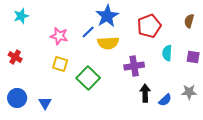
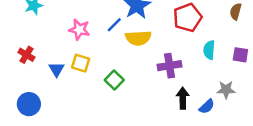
green square: (88, 78) -> (114, 80), size x0.7
gray star: (189, 92) -> (226, 90), moved
blue triangle: (45, 103) -> (57, 69), moved

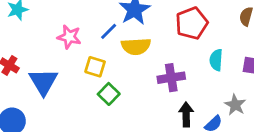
yellow square: (81, 63) -> (95, 67), moved
blue triangle: (57, 69) -> (43, 82), size x1.6
gray star: (226, 90) -> (235, 105), turned 30

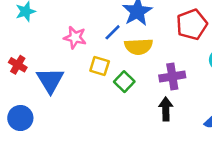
green square: (109, 94) -> (124, 82), moved
black arrow: (186, 114) -> (166, 109), moved

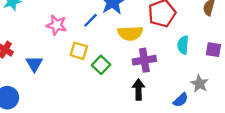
yellow semicircle: (139, 47) -> (130, 33), moved
blue triangle: (50, 80) -> (34, 64), size x0.7

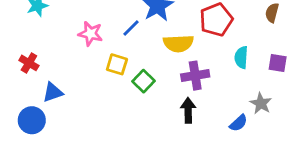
blue triangle: (34, 64) -> (53, 92), moved, turned 42

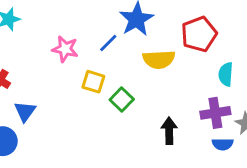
purple cross: (195, 76) -> (215, 113), moved
blue triangle: (53, 92) -> (25, 111), turned -35
blue semicircle: (238, 123) -> (223, 144), turned 42

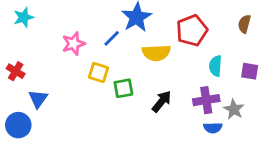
pink star: (65, 49) -> (73, 44), turned -30
green square: (122, 100) -> (123, 88), turned 36
black arrow: (169, 131) -> (162, 101), moved, turned 40

